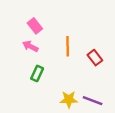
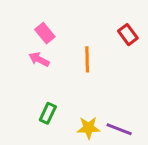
red rectangle: (95, 58) -> (128, 35), moved
green rectangle: (37, 73) -> (48, 113), moved

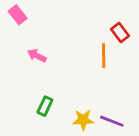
pink rectangle: (45, 33) -> (18, 15), moved
orange line: (87, 59) -> (104, 56), moved

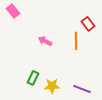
pink arrow: (37, 56) -> (45, 41), moved
yellow star: (83, 120) -> (52, 86), moved

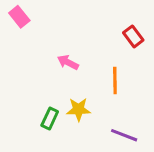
orange line: (76, 41) -> (115, 81), moved
yellow star: (52, 86) -> (79, 109), moved

